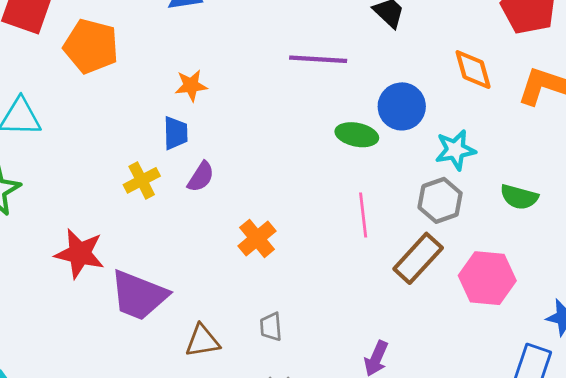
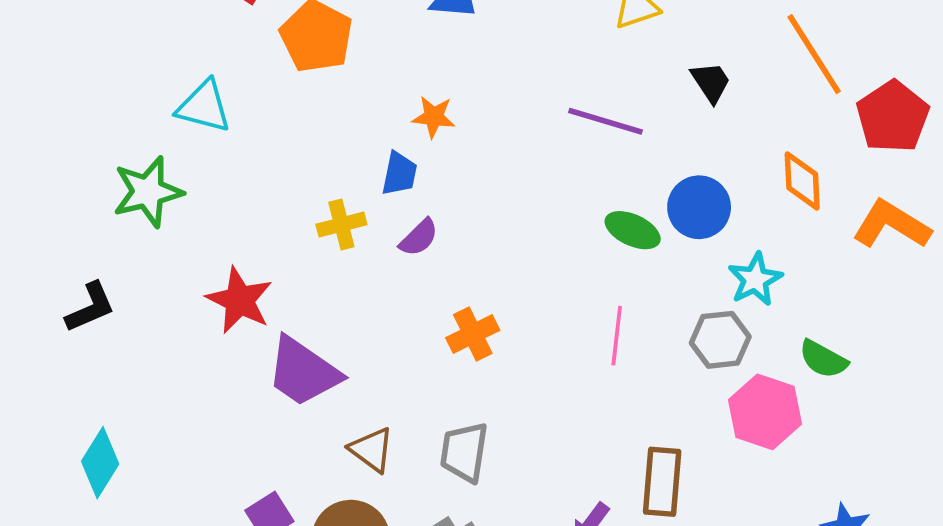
cyan star: (455, 150) -> (755, 279), turned -30
brown rectangle: (418, 258) -> (662, 482), moved, turned -51
pink hexagon: (487, 278) -> (765, 412), moved
gray trapezoid: (271, 327) -> (464, 452), size x1.6
brown triangle: (202, 341) -> (372, 450), turned 33

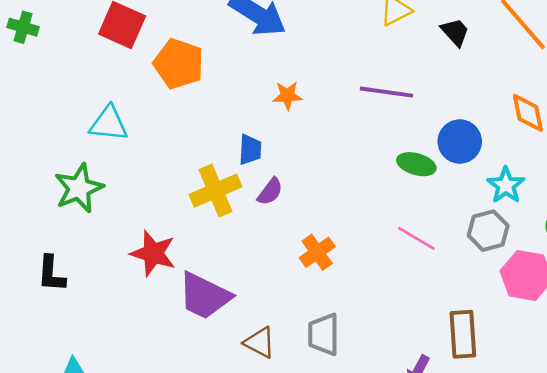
black trapezoid: (711, 82) -> (455, 32), moved
orange star: (434, 117) -> (287, 96), moved
yellow cross: (341, 225) -> (215, 191), size x1.5
black L-shape: (90, 307) -> (51, 274), turned 126
pink line: (617, 336) -> (416, 238), turned -57

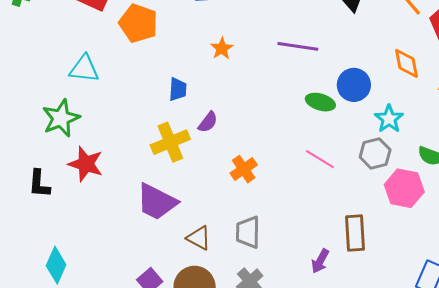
orange star: (287, 96) -> (222, 48), turned -30
blue trapezoid: (250, 150) -> (178, 89), moved
yellow cross: (215, 191) -> (170, 142), moved
red star: (153, 253) -> (86, 164), moved

